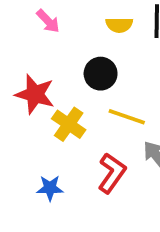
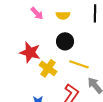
yellow semicircle: (119, 25) -> (63, 15), moved

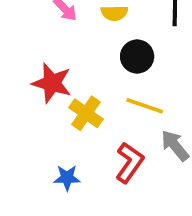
black circle: (65, 41) -> (137, 57), moved

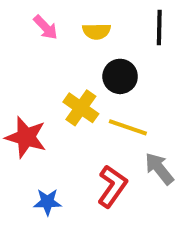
red star: (52, 83) -> (26, 137), moved
yellow cross: (86, 113) -> (81, 108), moved

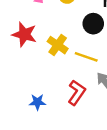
black circle: (120, 76) -> (93, 24), moved
red star: (26, 137) -> (24, 34), moved

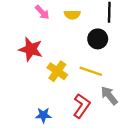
yellow cross: (58, 45) -> (57, 71), moved

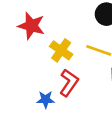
red L-shape: (82, 106) -> (69, 83), moved

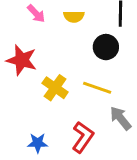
red L-shape: (69, 83) -> (83, 137), moved

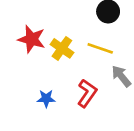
red star: (22, 60) -> (32, 39), moved

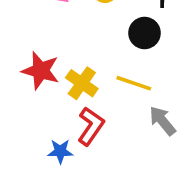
red L-shape: (87, 93) -> (91, 126), moved

